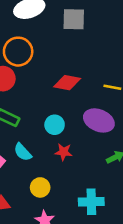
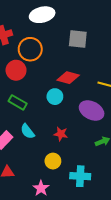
gray square: (74, 19) -> (78, 39), moved
cyan circle: (55, 125) -> (55, 97), moved
yellow circle: (40, 187) -> (53, 161), moved

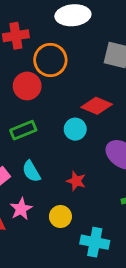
green rectangle: (18, 102) -> (23, 130), turned -60
pink star: (41, 188) -> (21, 209), moved

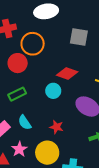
yellow circle: (60, 217) -> (47, 153), size x1.5

